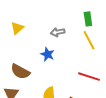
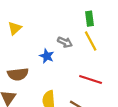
gray arrow: (58, 32) -> (65, 42), moved, turned -144
brown semicircle: (20, 72) -> (18, 74), turned -36

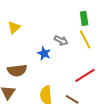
red line: (91, 80) -> (85, 75), turned -50

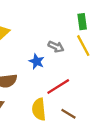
red line: (85, 75) -> (58, 86), moved

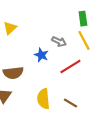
red line: (58, 86) -> (70, 66), moved

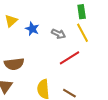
blue star: (41, 55) -> (32, 29), moved

